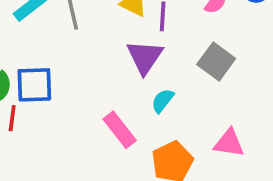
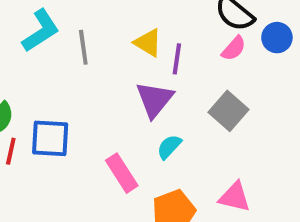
blue square: (34, 85) -> (50, 138), moved

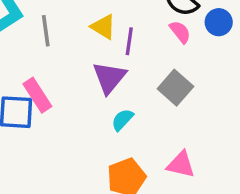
pink semicircle: (234, 48) -> (180, 32), turned -80
pink rectangle: (122, 173) -> (37, 95), moved

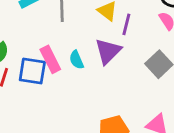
cyan semicircle: (122, 120) -> (77, 60), moved, turned -72

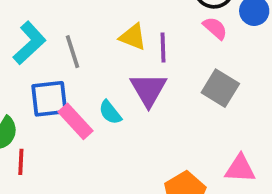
blue square: (32, 71) -> (49, 99), moved

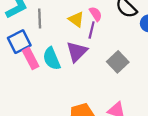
pink semicircle: (215, 28) -> (96, 14), moved
blue square: (49, 99) -> (19, 42), turned -35
cyan semicircle: (110, 112) -> (52, 59), size x1.5

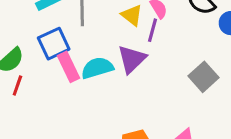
cyan semicircle: (52, 59) -> (97, 68), turned 95
gray square: (118, 62) -> (204, 77), moved

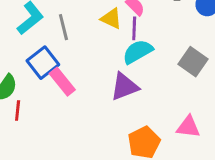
purple triangle: (132, 59) -> (124, 87), moved, turned 36
cyan semicircle: (97, 68) -> (138, 52), moved

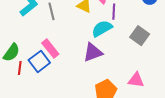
purple line: (134, 28) -> (114, 12), moved
blue square: (43, 63) -> (39, 61), moved

